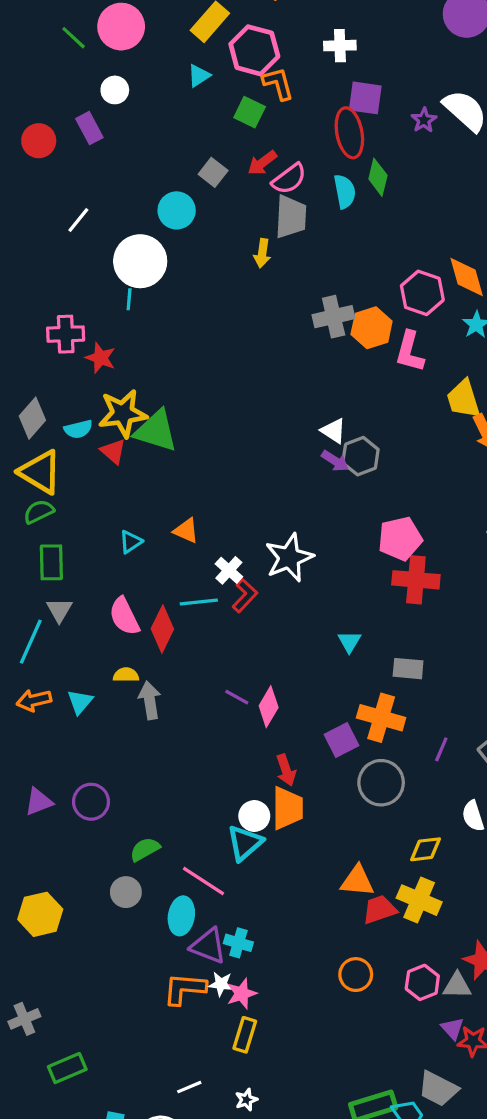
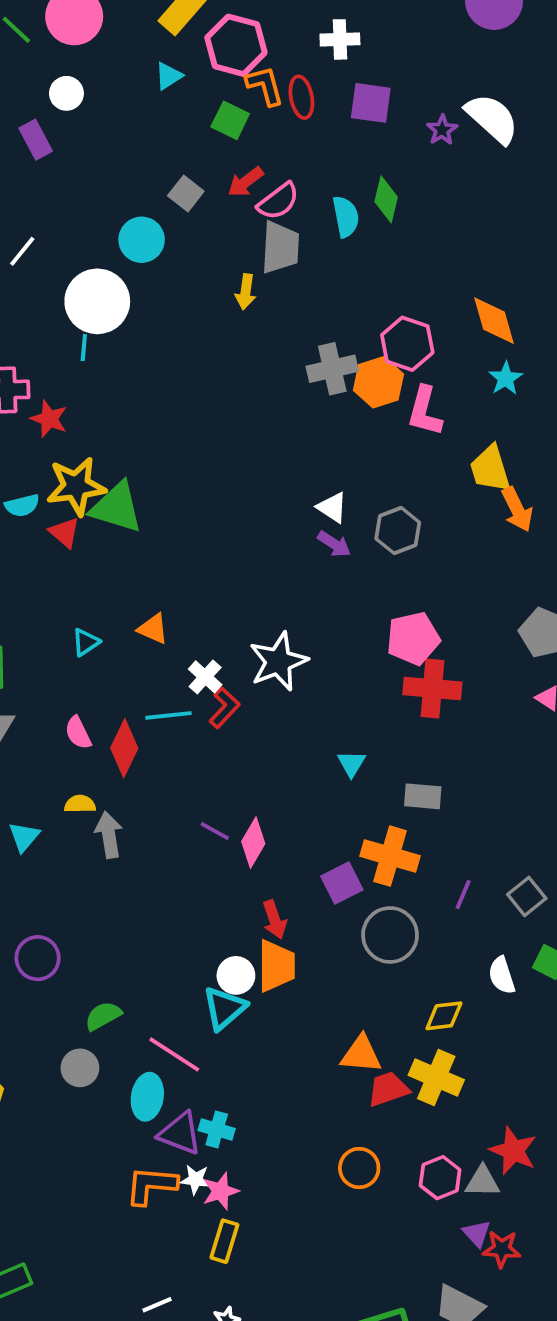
red ellipse: (349, 133) -> (301, 97), moved, size x0.7
pink hexagon: (422, 293) -> (407, 344), moved
gray hexagon: (360, 456) -> (398, 531), moved
pink semicircle: (124, 616) -> (78, 733), size x0.7

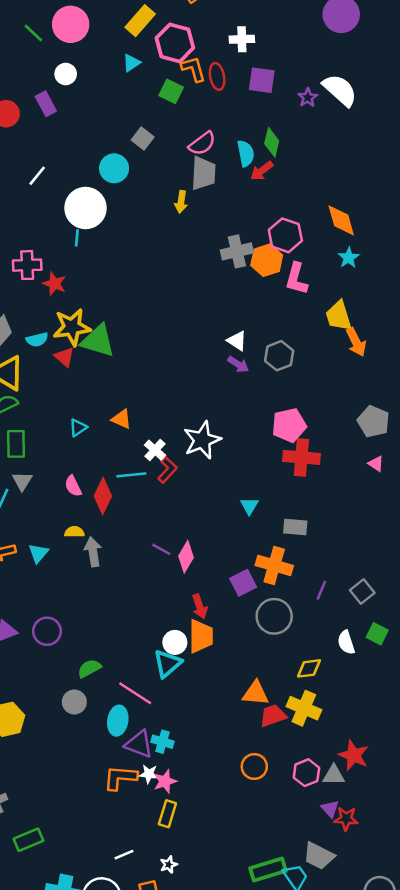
red arrow: (246, 182) -> (262, 171), moved

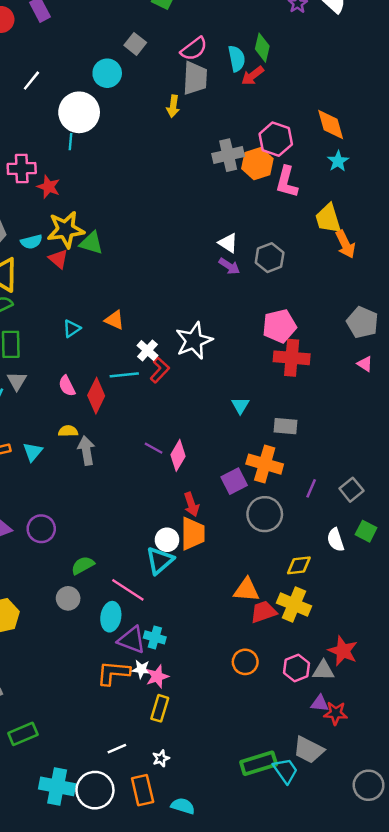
green triangle: (98, 341) -> (91, 243), size x0.7
purple triangle: (330, 809) -> (320, 703), turned -42

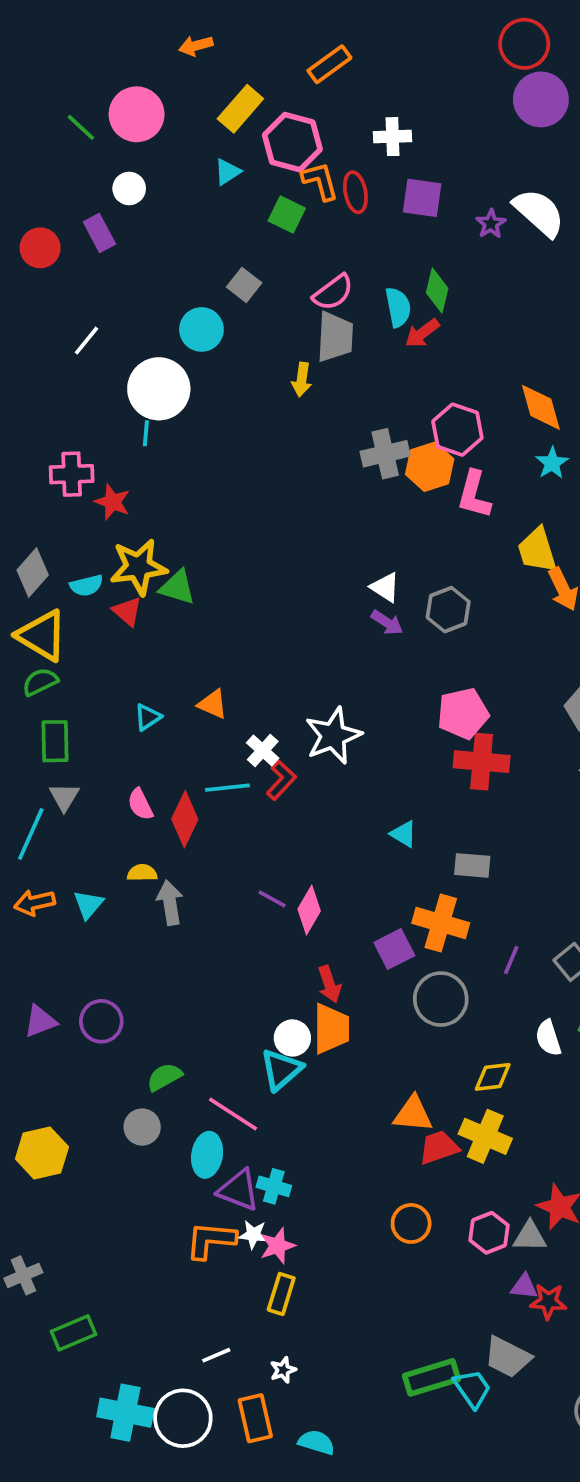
cyan triangle: (240, 405) -> (404, 834), turned -30

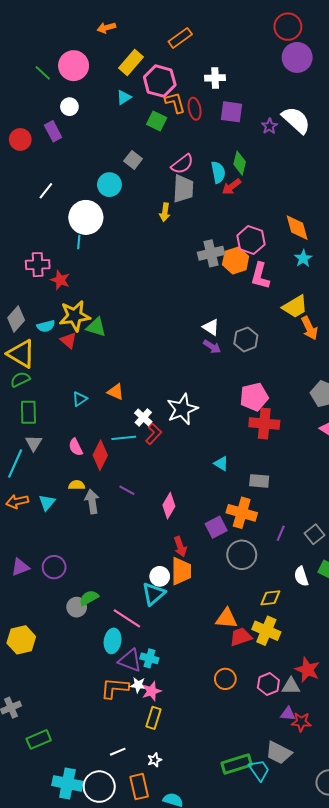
yellow trapezoid: (537, 550) -> (295, 307), turned -104
purple line: (272, 899) -> (127, 490), moved
gray circle: (142, 1127) -> (77, 607), moved

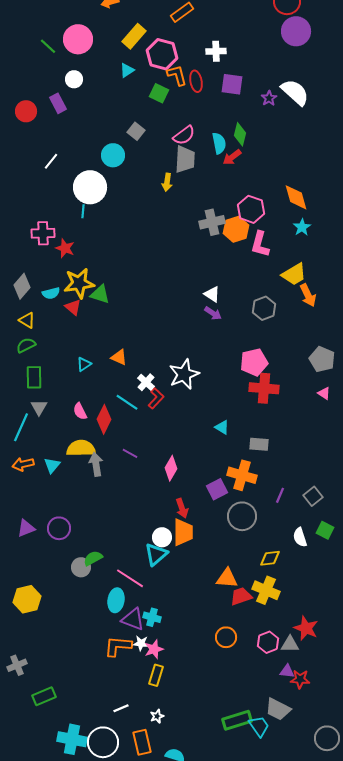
gray hexagon: (246, 339) -> (264, 308), moved
yellow triangle: (21, 354) -> (27, 320), size x0.6
cyan line: (124, 438) -> (127, 402), turned 40
yellow semicircle: (77, 485) -> (81, 448), size x1.8

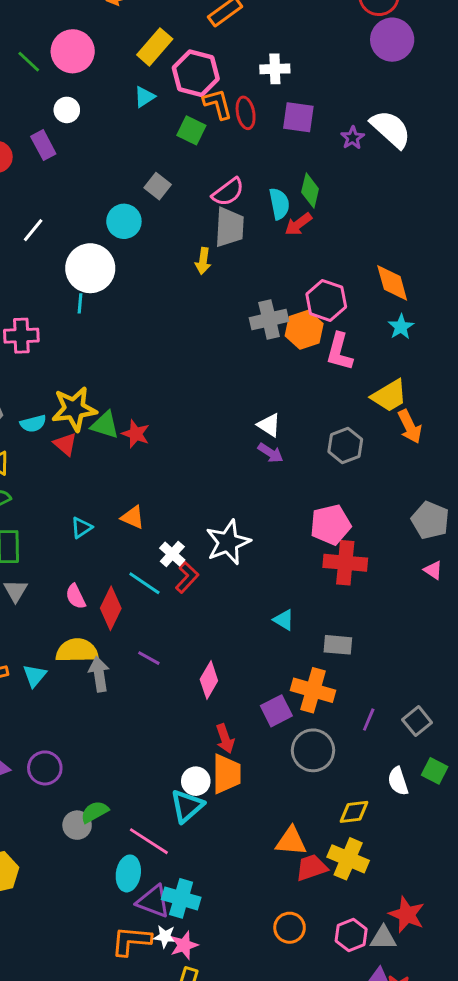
red star: (65, 248) -> (136, 434), moved
cyan cross: (152, 617) -> (181, 898), size x1.4

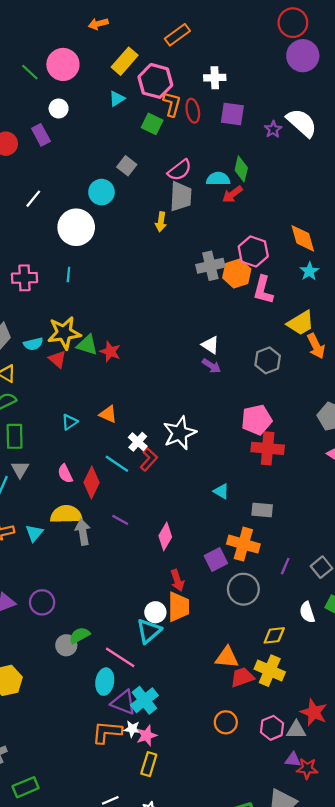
orange L-shape: (218, 104) -> (172, 104), turned 30
cyan semicircle: (279, 204) -> (218, 179), turned -80
cyan line: (80, 303) -> (68, 275), moved
cyan cross: (181, 898) -> (144, 700), turned 36

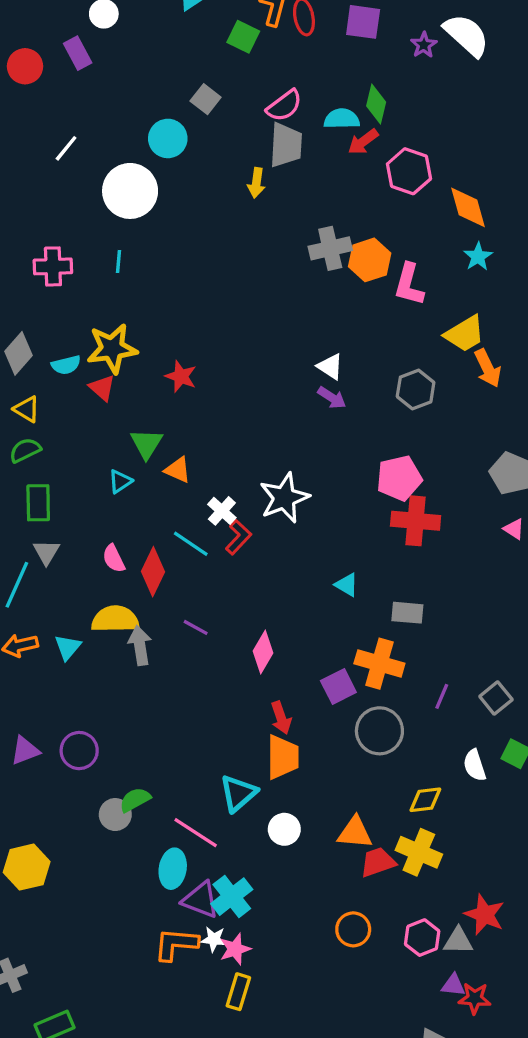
pink hexagon: (253, 251) -> (409, 171), moved
green triangle: (87, 345) -> (146, 444), moved, turned 45
white circle: (155, 612) -> (284, 829), moved

